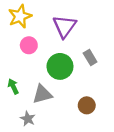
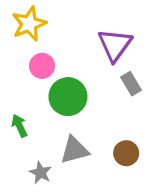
purple triangle: (64, 26) -> (115, 45), moved
green circle: (60, 66) -> (68, 97), moved
gray triangle: (42, 94) -> (74, 150), moved

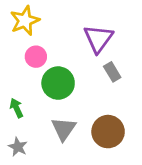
gray triangle: (74, 150) -> (64, 129), turned -40
brown circle: (126, 153) -> (108, 132), size x1.5
gray star: (40, 173) -> (18, 147), moved

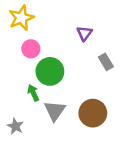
purple triangle: (98, 39) -> (84, 33), size x0.6
gray rectangle: (112, 72) -> (106, 62), moved
green arrow: (16, 108) -> (33, 93), moved

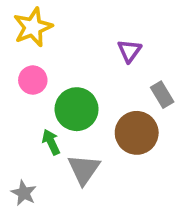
pink circle: (31, 49) -> (33, 80), moved
brown circle: (93, 113) -> (137, 133), moved

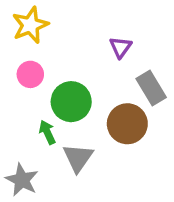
gray rectangle: (162, 95) -> (151, 88), size x1.4
gray star: (24, 193) -> (22, 180), size x1.4

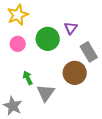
green circle: (71, 102) -> (48, 39), moved

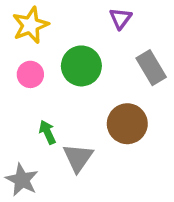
purple triangle: (71, 28) -> (120, 18), moved
gray rectangle: (89, 52) -> (151, 68), moved

